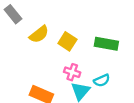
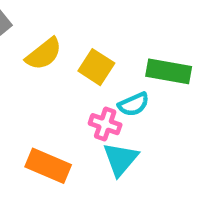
cyan semicircle: (102, 80) -> (134, 104), moved

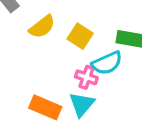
cyan semicircle: (134, 104) -> (107, 63), size x1.4
cyan triangle: (120, 159) -> (82, 104), moved

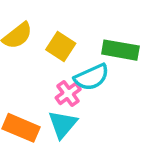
pink cross: (86, 77) -> (68, 93), turned 35

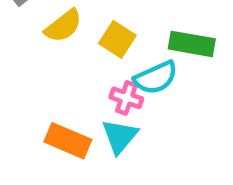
pink cross: (68, 93) -> (126, 98), turned -35

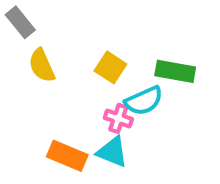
yellow semicircle: (63, 26) -> (42, 65), moved, turned 104
cyan triangle: (120, 136) -> (112, 152), turned -48

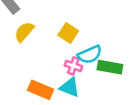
yellow semicircle: (42, 65) -> (24, 32), turned 65
green rectangle: (175, 71) -> (110, 67), moved

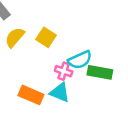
yellow square: (68, 33) -> (46, 37), moved

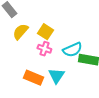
pink cross: (64, 71) -> (44, 49), moved
cyan triangle: (60, 92) -> (56, 76), turned 42

